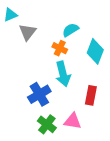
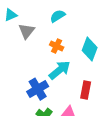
cyan semicircle: (70, 30) -> (58, 16), moved
cyan arrow: (63, 74) -> (60, 70), turned -115

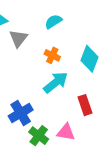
blue cross: (38, 89) -> (21, 113), moved
red rectangle: (86, 90) -> (85, 105), turned -30

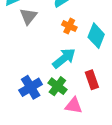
orange cross: (52, 55) -> (69, 26), moved
green cross: (39, 136) -> (57, 86), moved

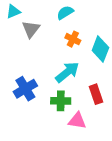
green cross: (57, 86) -> (61, 101), turned -36
blue cross: (31, 87) -> (25, 89), moved

